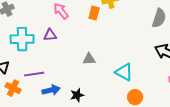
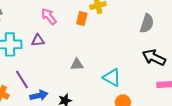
purple line: (34, 74) -> (22, 79), turned 66

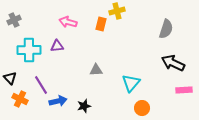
pink arrow: (49, 16) -> (68, 22), turned -36
cyan triangle: (112, 77) -> (131, 83), turned 42

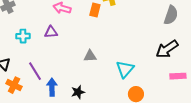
gray semicircle: (166, 29) -> (171, 15), moved
cyan cross: (29, 50) -> (23, 36), size x0.6
black arrow: (173, 63) -> (167, 49), turned -60
blue arrow: (58, 101) -> (52, 87), turned -78

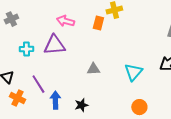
purple triangle: (51, 32) -> (54, 45), size x1.6
cyan triangle: (125, 69) -> (133, 72), moved

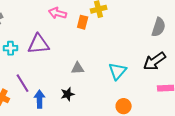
pink arrow: (65, 21) -> (58, 13), moved
black star: (81, 105) -> (68, 94), moved

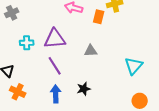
gray triangle: (78, 68) -> (91, 51), moved
purple line: (23, 83) -> (55, 66), moved

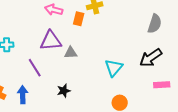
purple triangle: (55, 39) -> (51, 41), moved
blue arrow: (56, 94) -> (23, 95), moved

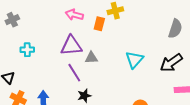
purple line: (35, 68) -> (74, 73), moved
cyan triangle: (114, 68) -> (134, 60), moved

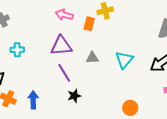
gray triangle: (91, 58) -> (92, 58), moved

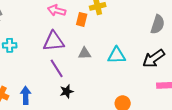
cyan triangle: (124, 60) -> (117, 55), turned 48

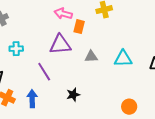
orange rectangle: (82, 19) -> (79, 27), moved
purple line: (57, 68) -> (44, 72), moved

